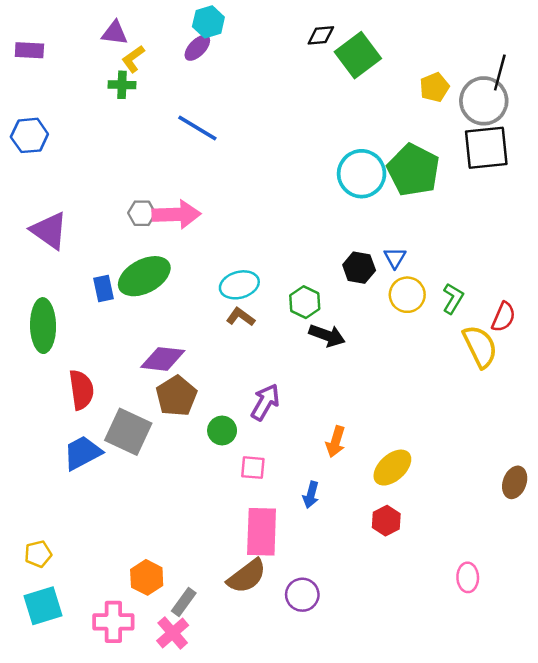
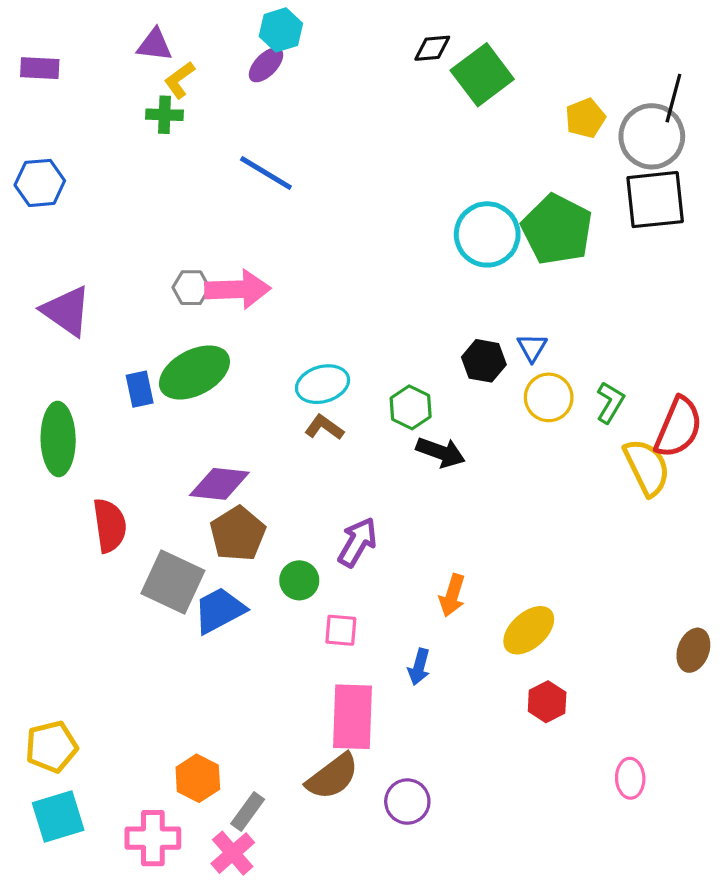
red semicircle: (504, 317) -> (678, 427), size x1.5
blue trapezoid: (83, 453) -> (219, 610), moved
red hexagon: (386, 521) -> (547, 702), moved
yellow pentagon: (38, 554) -> (51, 747), size x1.4

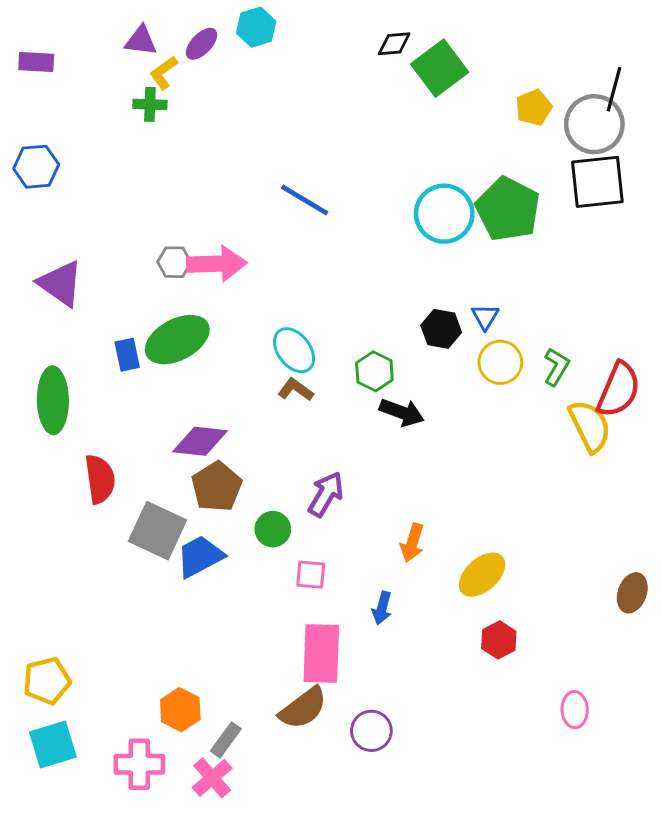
purple ellipse: (266, 65) -> (202, 44), moved
blue line: (266, 173) -> (305, 200), moved
cyan ellipse: (323, 384) -> (294, 350), turned 69

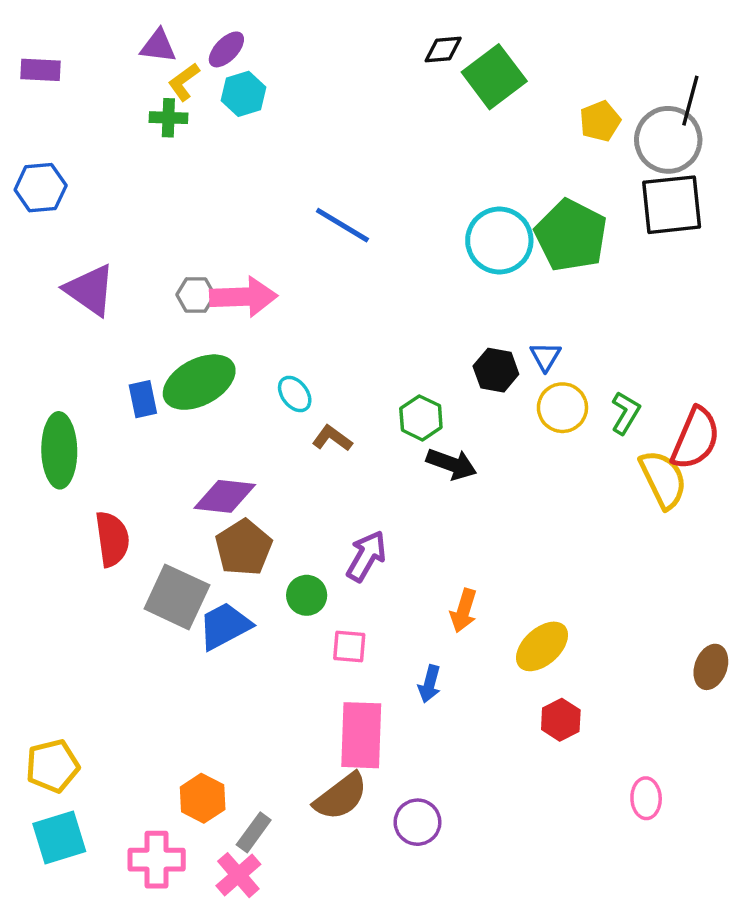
cyan hexagon: (256, 27) -> (244, 94), moved
purple triangle: (60, 283) -> (90, 290), moved
cyan ellipse: (294, 350) -> (295, 394), moved, size x0.7

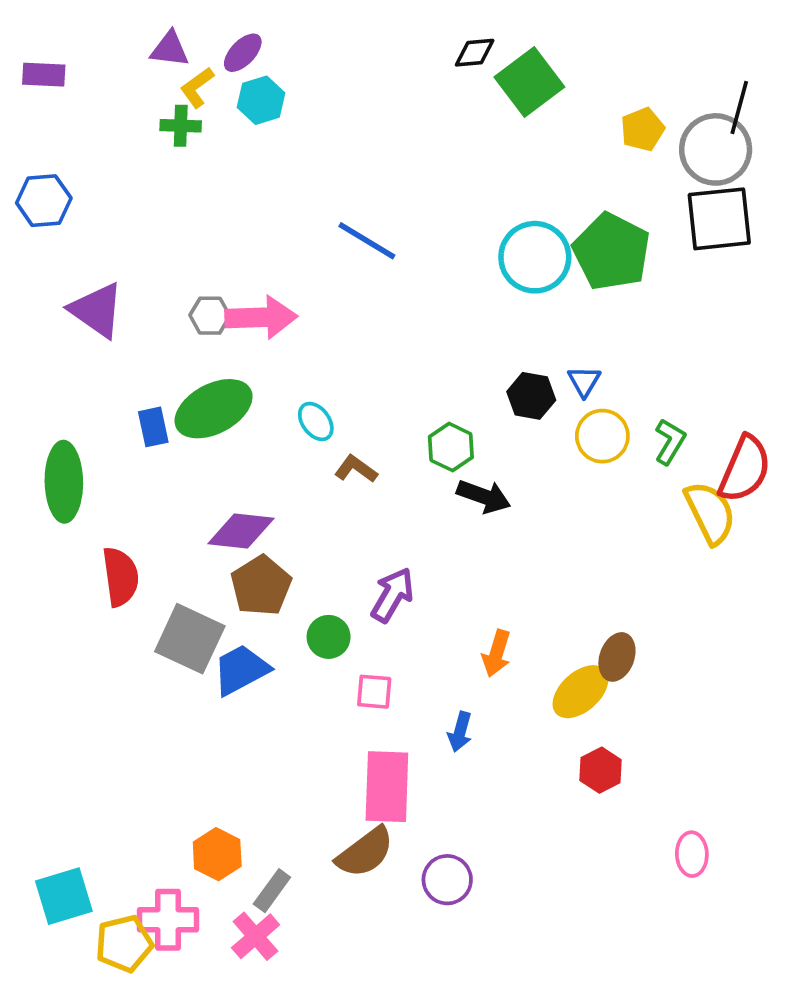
brown ellipse: (711, 667) -> (617, 657), moved
yellow pentagon: (52, 766) -> (124, 944), moved

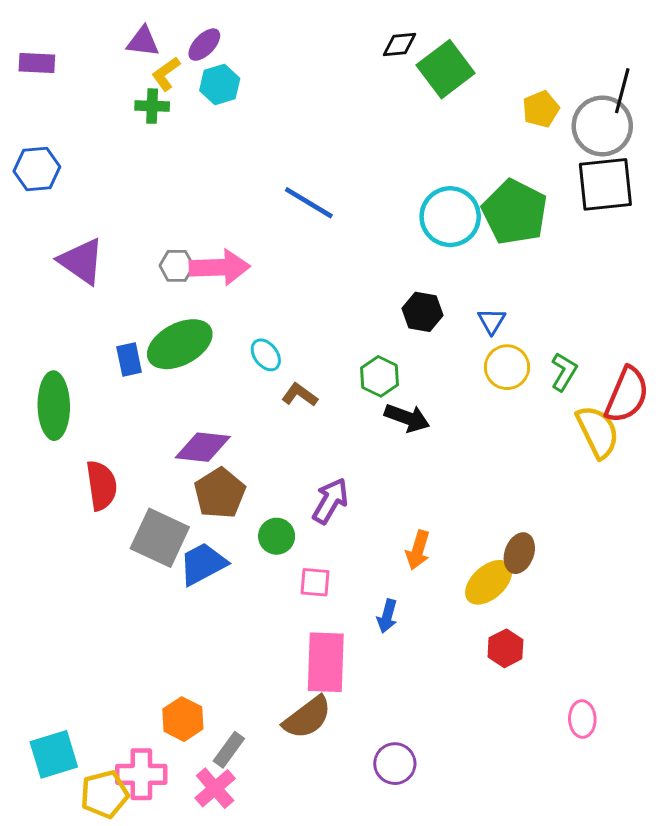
black hexagon: (531, 396) -> (423, 312), moved
purple circle: (447, 880) -> (395, 764), moved

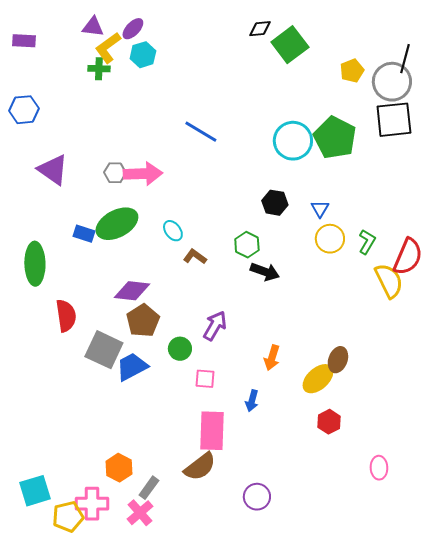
yellow L-shape: (166, 74) -> (108, 48), size x1.4
blue rectangle: (129, 360) -> (84, 234), turned -60

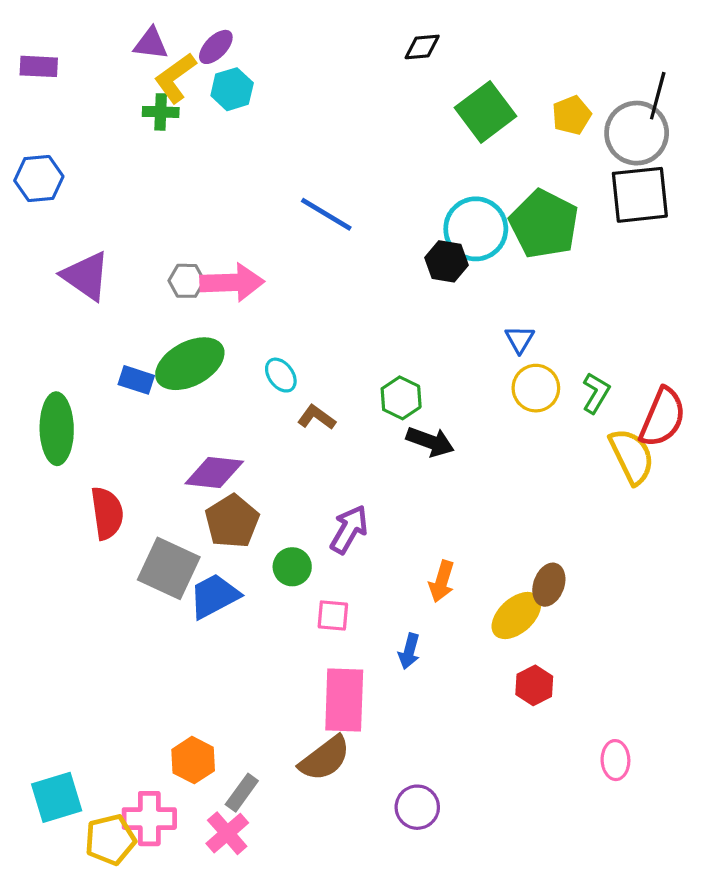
green square: (290, 45) -> (486, 112), moved
black hexagon: (275, 203) -> (447, 261), moved

